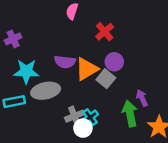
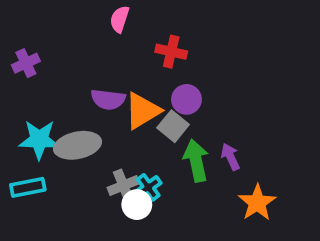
red cross: (105, 32) -> (171, 52), turned -36
cyan star: (26, 71) -> (39, 140), moved
cyan rectangle: (14, 102) -> (28, 187), moved
green arrow: (130, 114) -> (196, 161), moved

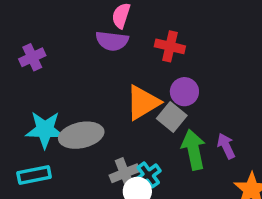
purple semicircle: (108, 99) -> (112, 41), moved

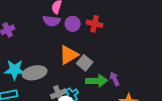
red cross: (170, 46) -> (95, 24), moved
purple circle: (184, 92) -> (73, 24), moved
green arrow: (194, 150) -> (97, 81), turned 100

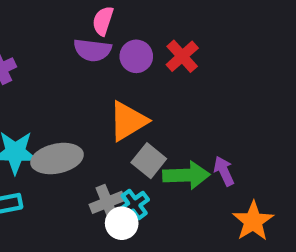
red cross: (95, 24) -> (182, 56), turned 35
gray square: (85, 63) -> (149, 161), moved

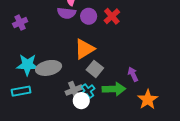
green arrow: (186, 175) -> (114, 89), moved

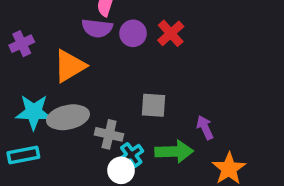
orange triangle: (84, 49) -> (70, 66), moved
gray square: (95, 69) -> (154, 105), moved, turned -35
gray cross: (74, 90) -> (109, 134), moved, turned 35

